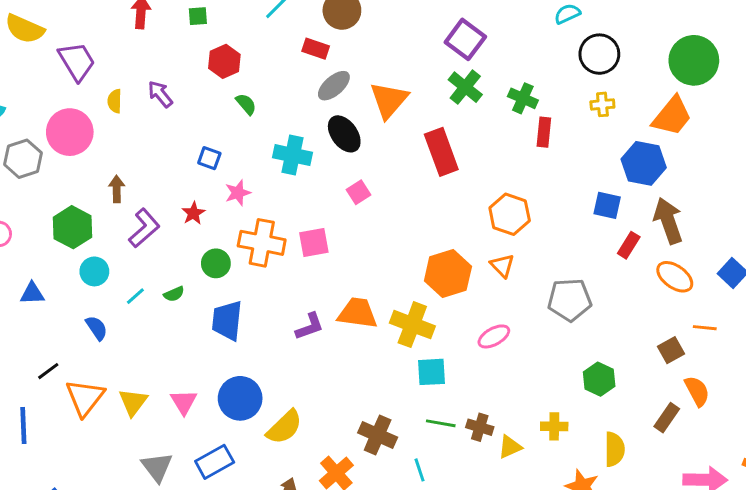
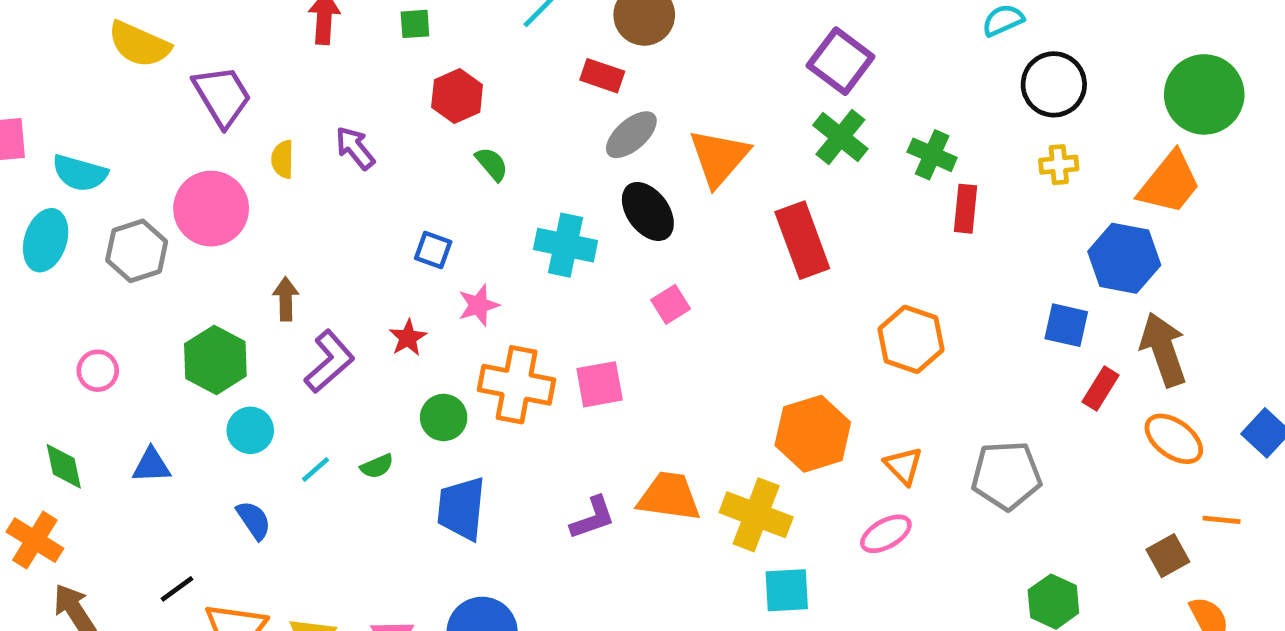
orange triangle: (502, 266) -> (903, 466), moved

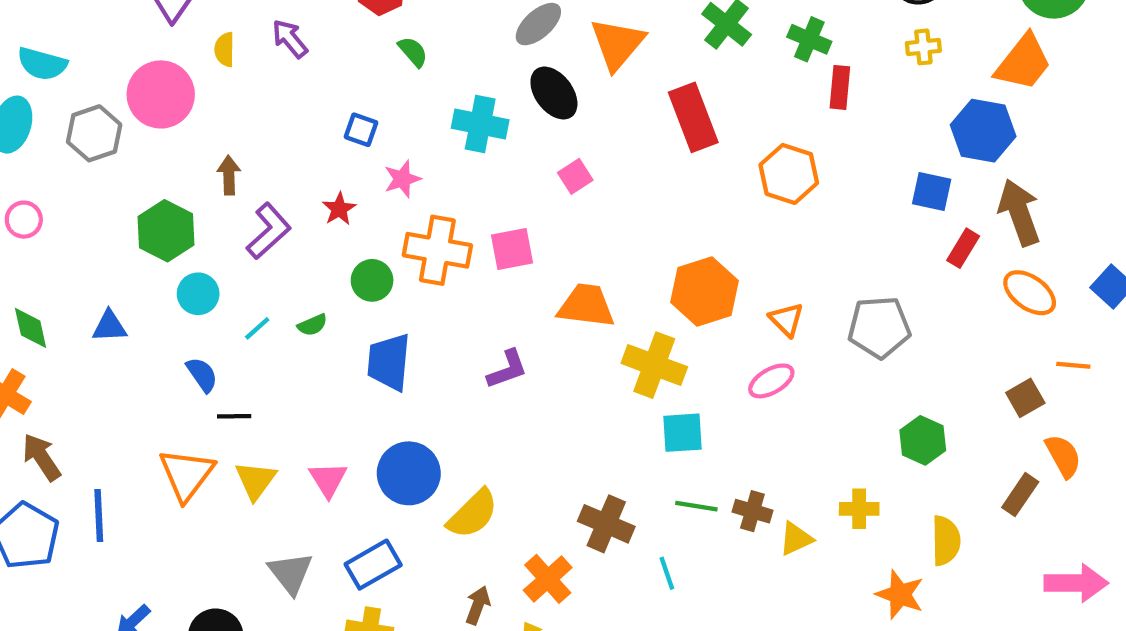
orange hexagon: (911, 339) -> (789, 174), moved
pink circle: (98, 371) -> (24, 220), moved
orange trapezoid: (669, 497) -> (586, 306), moved
black line: (177, 589) -> (234, 416), moved, turned 36

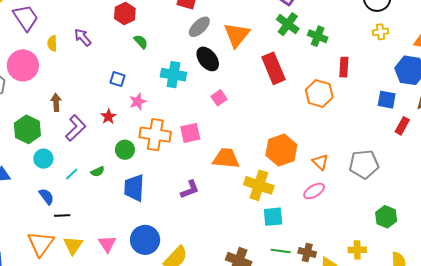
green cross: (809, 39) -> (318, 36), moved
red rectangle: (840, 87) -> (344, 67), moved

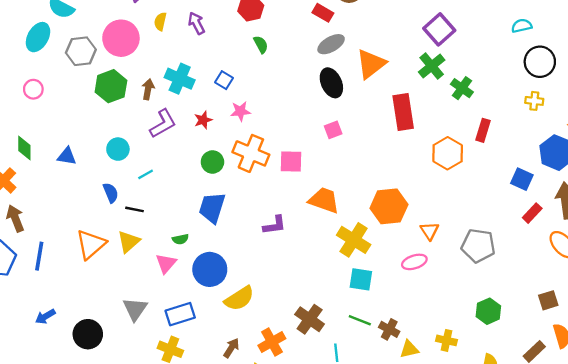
cyan cross: (173, 75) -> (180, 79), moved
green hexagon: (27, 129) -> (111, 86), moved
green semicircle: (98, 172) -> (180, 239), moved
black line: (62, 216) -> (135, 209), moved
yellow triangle: (73, 245) -> (129, 242), moved

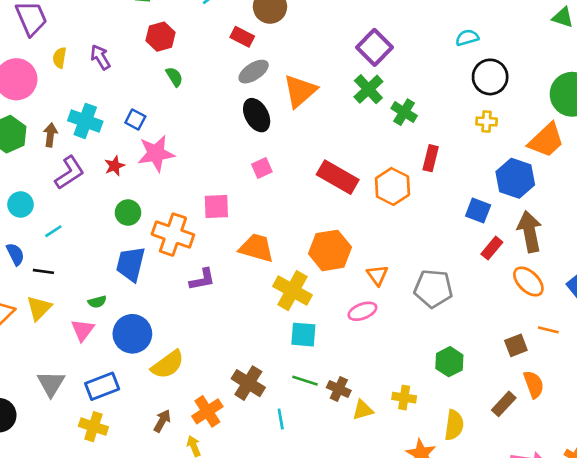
pink star: (240, 111) -> (156, 153), size x1.6
red rectangle: (403, 112) -> (338, 177), moved, turned -48
orange cross: (251, 153) -> (173, 235), moved

